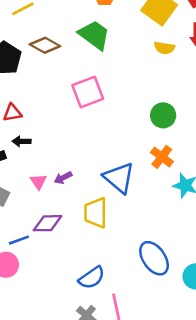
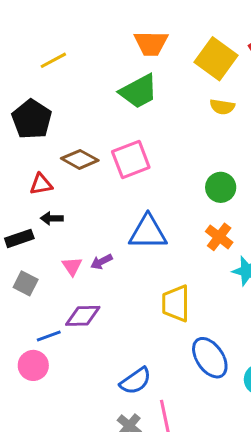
green trapezoid: (94, 35) -> (139, 91), turned 116
brown diamond: (45, 45) -> (80, 159), moved
blue triangle: (119, 178) -> (148, 232), moved, turned -40
yellow trapezoid: (96, 213) -> (176, 303), moved

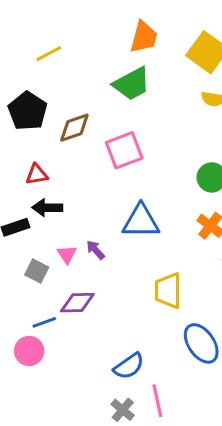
orange trapezoid: (151, 43) -> (144, 37), turned -76
brown diamond: (80, 159) -> (74, 128), moved, turned -48
black arrow: (52, 218) -> (47, 208), size x1.4
purple arrow: (101, 262) -> (96, 250), turned 75
gray square: (26, 283) -> (37, 271), moved

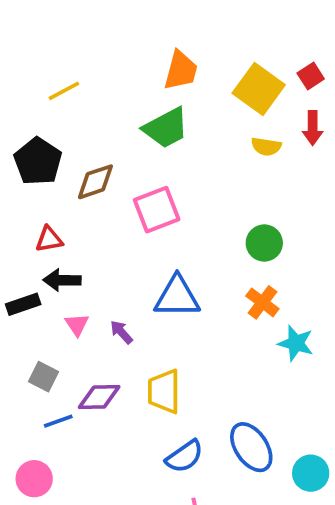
pink triangle: (67, 254) -> (77, 325), moved
gray square: (37, 271) -> (43, 377), moved
yellow trapezoid: (168, 291) -> (164, 391), moved
pink circle: (29, 351) -> (34, 479), moved
blue semicircle: (129, 366) -> (184, 456), moved

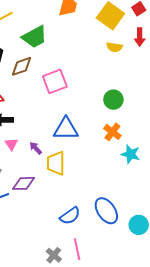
green trapezoid: (166, 128) -> (35, 37), moved
yellow trapezoid: (164, 391) -> (56, 163), moved

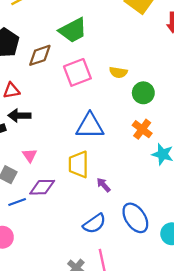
green trapezoid: (35, 37) -> (73, 30), moved
yellow semicircle: (114, 47) -> (118, 72), moved
pink triangle: (11, 144) -> (30, 155), moved
purple arrow: (36, 148) -> (104, 185), moved

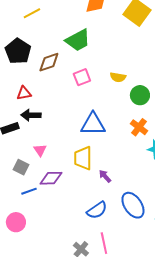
pink square: (77, 72) -> (82, 77), size x0.7

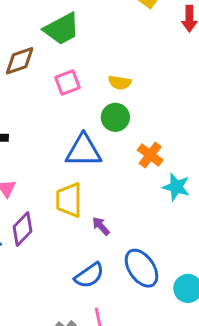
green circle: (140, 95) -> (115, 117), moved
purple diamond: (51, 178) -> (23, 229), turned -45

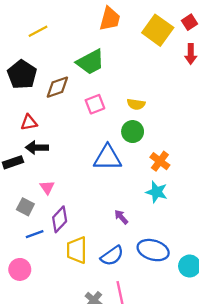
cyan star: (176, 187) -> (157, 192), moved
yellow trapezoid: (69, 200) -> (77, 250), moved
blue ellipse: (141, 268) -> (153, 250), turned -40

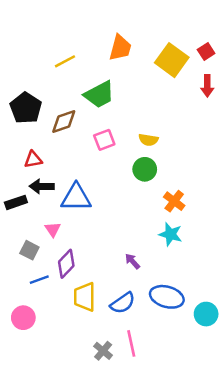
yellow line: (38, 31) -> (65, 61), moved
blue triangle: (108, 158) -> (76, 197), moved

